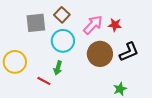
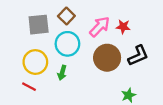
yellow circle: (15, 62) -> (35, 62), moved
red line: (44, 81) -> (29, 87), moved

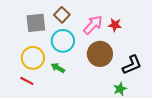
black L-shape: (138, 56) -> (132, 65), moved
green arrow: (62, 73) -> (58, 68), turned 104

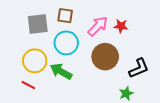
brown square: (62, 15) -> (65, 16), turned -35
green arrow: (58, 68) -> (61, 71), size x1.5

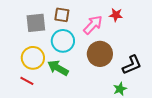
red star: (121, 26) -> (116, 15), moved

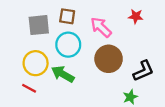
red star: (116, 15) -> (136, 16), moved
pink arrow: (93, 25) -> (101, 27), turned -90

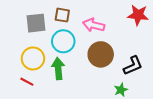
red star: (136, 16) -> (138, 15), moved, size x1.5
pink arrow: (101, 27) -> (94, 25), turned -30
green arrow: (63, 74) -> (58, 69), turned 55

